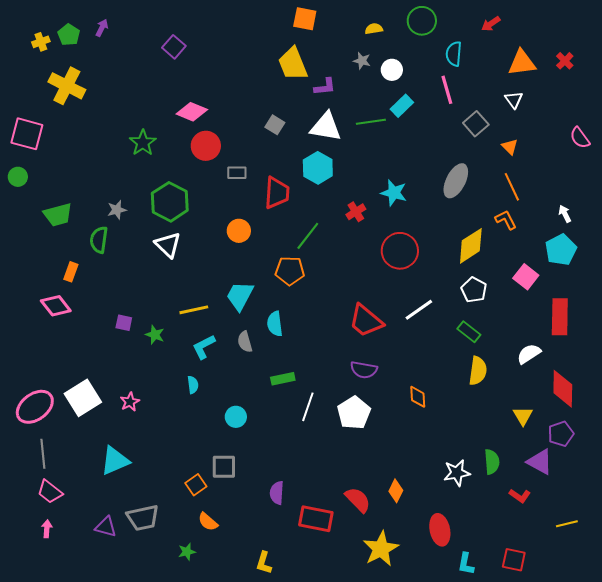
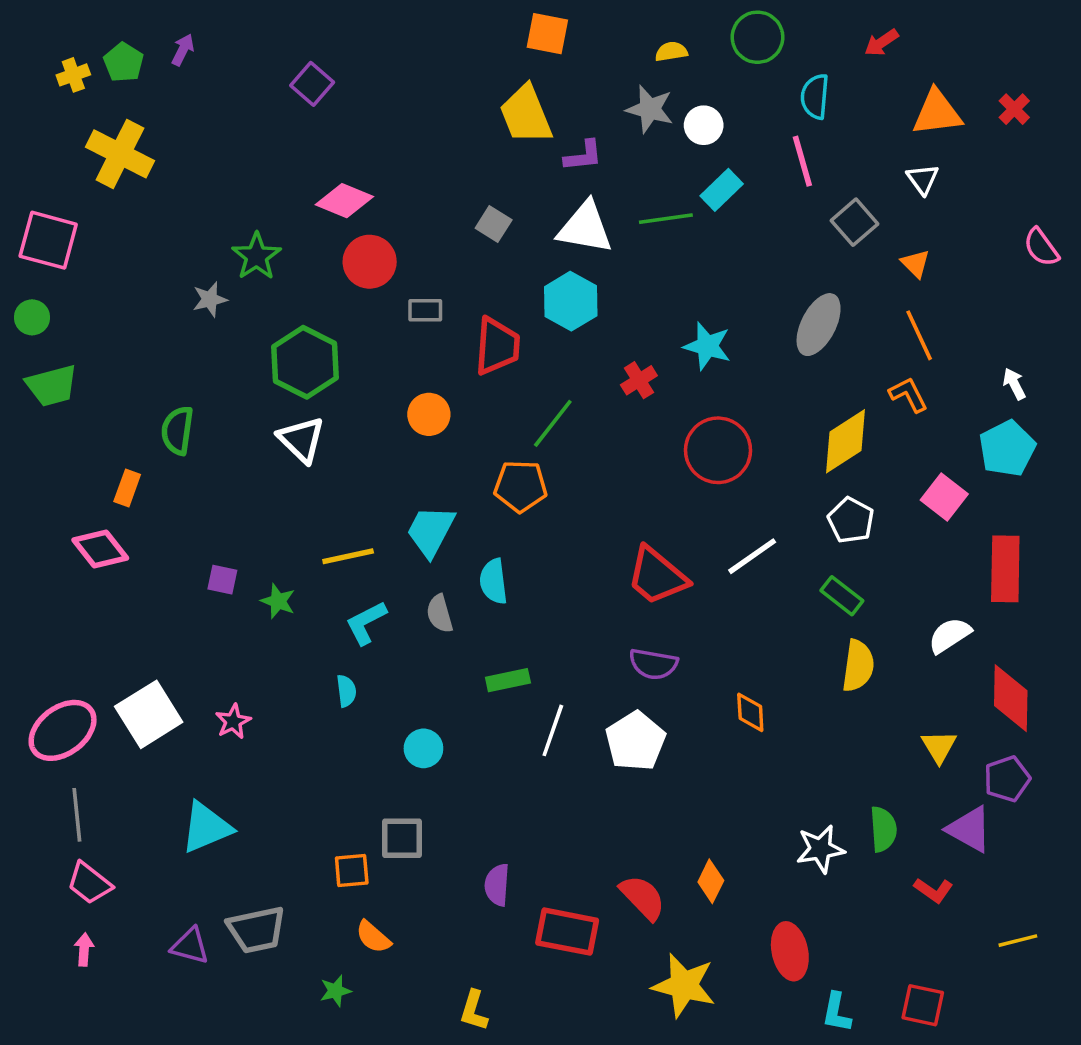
gray star: (362, 61) -> (650, 109), size x1.5
gray star: (117, 210) -> (210, 299), moved
green trapezoid: (58, 215) -> (52, 386), moved
orange square: (196, 485) -> (352, 870), turned 30
yellow star: (381, 549) -> (684, 985), turned -30

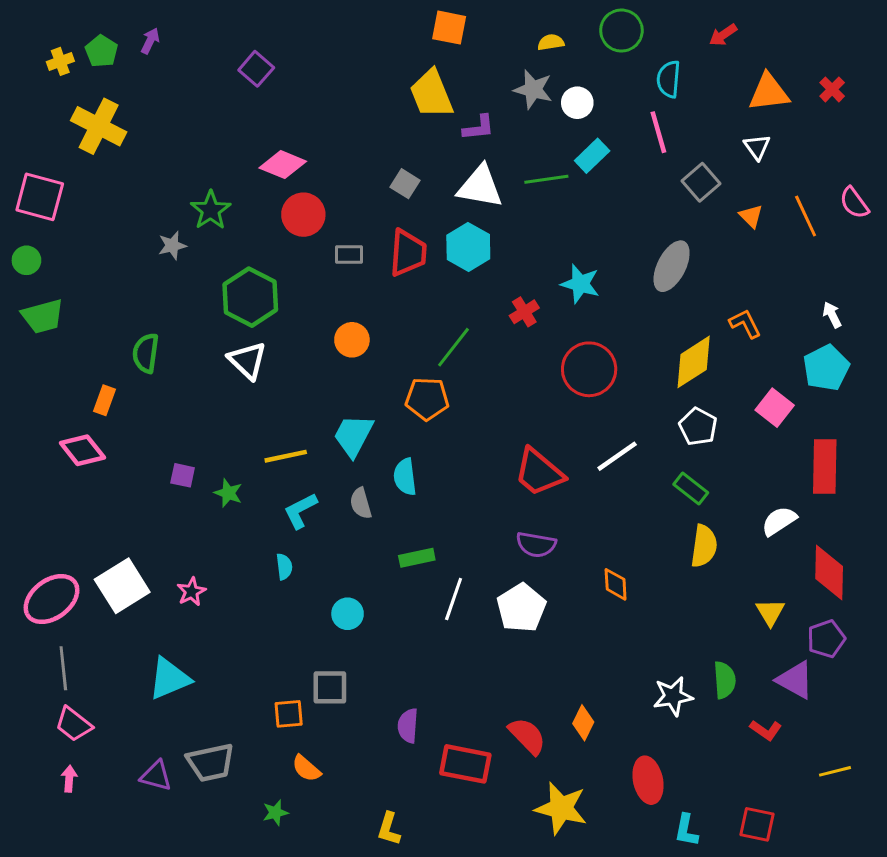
orange line: (919, 335) -> (806, 216), moved
red trapezoid: (497, 346) -> (408, 253), moved

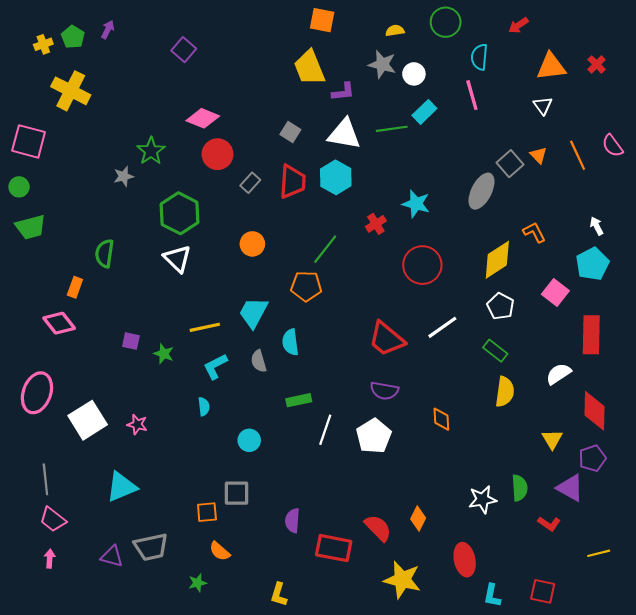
gray square: (701, 182) -> (510, 164), moved
gray rectangle: (349, 254) -> (250, 183), turned -48
pink star: (191, 592) -> (137, 424), turned -30
pink ellipse: (51, 599) -> (37, 393), moved, turned -33

